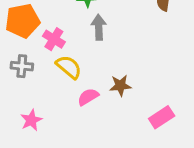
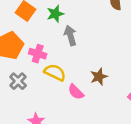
gray cross: (22, 66) -> (18, 81), turned -36
pink semicircle: (88, 97) -> (76, 92), turned -90

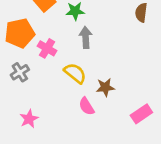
yellow semicircle: (55, 72) -> (75, 73), moved
pink semicircle: (76, 92) -> (87, 106), moved

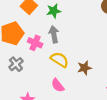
gray arrow: (86, 37) -> (54, 34), moved
pink semicircle: (87, 106) -> (58, 85), moved

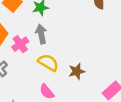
pink cross: (35, 43) -> (20, 44), turned 32

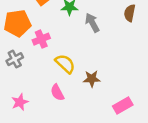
gray arrow: (41, 34) -> (92, 23), moved, turned -30

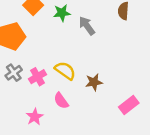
pink cross: (41, 39) -> (38, 77), moved
pink star: (20, 102) -> (35, 117), moved

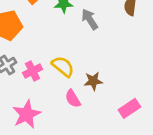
pink semicircle: (61, 101) -> (73, 99), moved
pink star: (35, 117) -> (27, 114), size x1.5

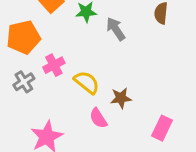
pink cross: (33, 71) -> (54, 65), moved
pink rectangle: (129, 108) -> (162, 128), turned -30

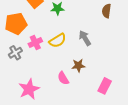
gray arrow: (116, 29) -> (85, 38), moved
yellow semicircle: (87, 82) -> (58, 41), moved, turned 108

